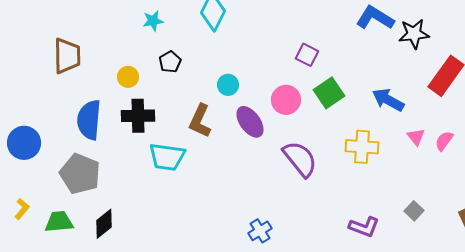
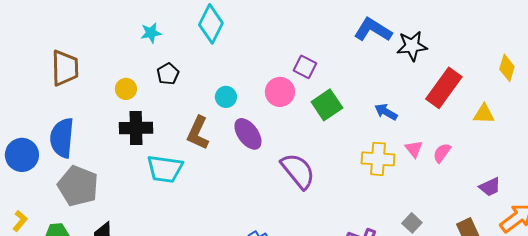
pink circle: (286, 100) -> (280, 92), moved
blue arrow: (388, 100) -> (386, 112), size x0.7
blue semicircle: (89, 120) -> (62, 138), moved
yellow cross: (362, 147) -> (378, 159), moved

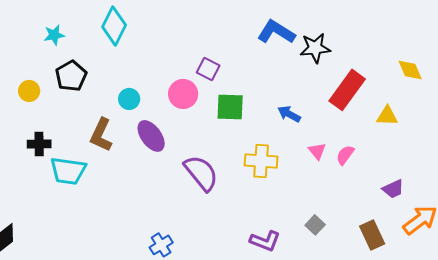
yellow diamond: (507, 68) -> (410, 70), turned -40
black pentagon: (168, 74) -> (71, 76), size x1.4
green square: (327, 105) -> (230, 107), turned 36
black cross: (136, 128) -> (39, 144), moved, size x0.7
yellow cross: (378, 159) -> (261, 161), moved

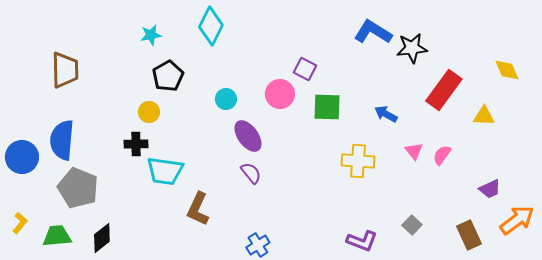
yellow circle: (29, 91) -> (149, 112), moved
brown L-shape: (101, 135) -> (198, 209), moved
purple semicircle: (201, 173) -> (251, 173), moved, size x0.6

